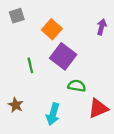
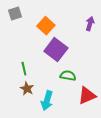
green line: (30, 65) -> (24, 69), moved
brown star: (16, 105) -> (27, 89), moved

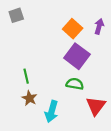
orange square: (46, 26) -> (73, 29), moved
purple square: (56, 50) -> (77, 56), moved
red triangle: (87, 96) -> (96, 106), turned -30

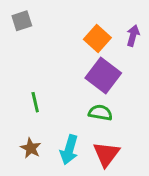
brown star: (29, 98) -> (31, 148), moved
red triangle: (96, 106) -> (106, 154), moved

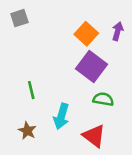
green semicircle: (100, 113) -> (103, 99), moved
cyan arrow: (69, 150) -> (61, 116), moved
red triangle: (106, 154) -> (94, 136), turned -30

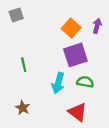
purple square: (91, 67) -> (75, 55), turned 35
green line: (31, 90) -> (24, 65), moved
cyan arrow: (61, 116) -> (58, 83), moved

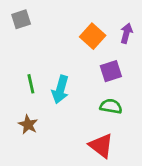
purple square: (75, 55) -> (111, 71), moved, size x0.7
cyan arrow: (58, 83) -> (60, 89), moved
brown star: (23, 108) -> (28, 125), moved

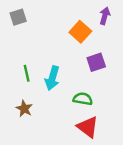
purple arrow: (126, 33) -> (105, 16), moved
green semicircle: (111, 106) -> (83, 99), moved

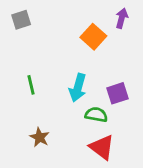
purple square: (96, 62) -> (117, 93), moved
cyan arrow: (52, 78) -> (78, 88), moved
brown star: (24, 109) -> (40, 137), moved

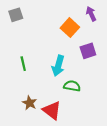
purple arrow: (122, 18) -> (91, 14), turned -40
purple square: (117, 93) -> (88, 51), moved
red triangle: (102, 147) -> (52, 110), moved

